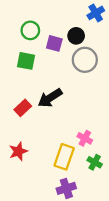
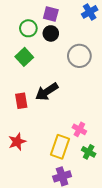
black circle: (76, 36) -> (51, 33), moved
purple square: (54, 43) -> (51, 14), moved
green square: (26, 61) -> (24, 57), turned 36
red rectangle: (23, 108) -> (21, 101), turned -56

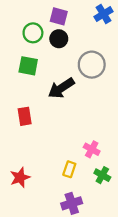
green square: (24, 57) -> (28, 66), turned -36
black arrow: (47, 92) -> (61, 88), moved
red star: (17, 142) -> (20, 177), moved
yellow rectangle: (60, 147) -> (69, 169), size x0.6

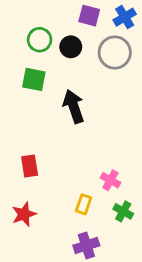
purple square: (59, 16) -> (89, 16), moved
gray circle: (92, 65) -> (115, 52), moved
black arrow: (61, 88) -> (74, 106), turned 104
red rectangle: (25, 116) -> (30, 166), moved

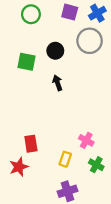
green circle: (40, 40) -> (31, 14), moved
black circle: (71, 47) -> (55, 51), moved
black arrow: (74, 106) -> (58, 83), size x0.6
red rectangle: (30, 166) -> (31, 144), moved

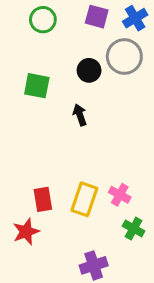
black circle: (55, 51) -> (89, 70), moved
yellow rectangle: (65, 159) -> (84, 199), moved, size x1.5

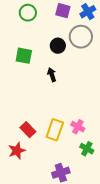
red rectangle: (43, 199) -> (28, 130), turned -35

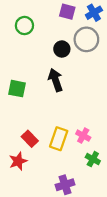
green circle: (28, 13) -> (24, 26), moved
green square: (24, 56) -> (17, 89), moved
black arrow: (52, 75) -> (55, 80), size x1.5

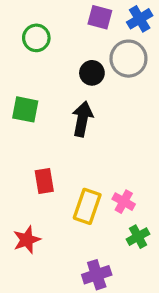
black arrow: (55, 80) -> (82, 119), turned 30
green square: (17, 89) -> (25, 109), moved
red rectangle: (30, 139) -> (44, 181), moved, turned 35
green cross: (93, 159) -> (138, 237), turned 32

